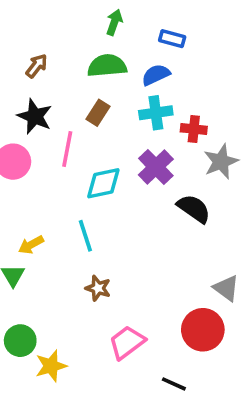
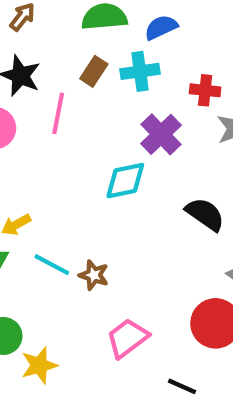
cyan cross: (156, 113) -> (140, 71), moved
cyan diamond: (103, 183) -> (125, 181), moved
black semicircle: (194, 209) -> (205, 214), moved
cyan line: (85, 236) -> (52, 265), moved, turned -44

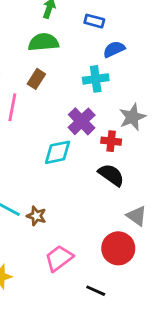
blue semicircle: (161, 27) -> (114, 49), moved
cyan cross: (140, 71) -> (96, 79), moved
red cross: (205, 90) -> (111, 141), moved

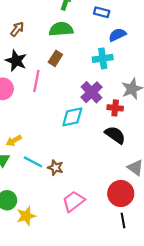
black line: (96, 291) -> (123, 221), moved, turned 56

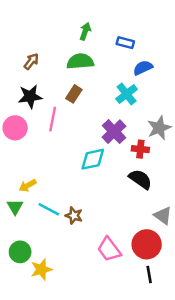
cyan cross: (103, 58) -> (127, 94), turned -30
black star: (16, 61) -> (30, 96), turned -30
pink trapezoid: (73, 201) -> (109, 249), moved, turned -90

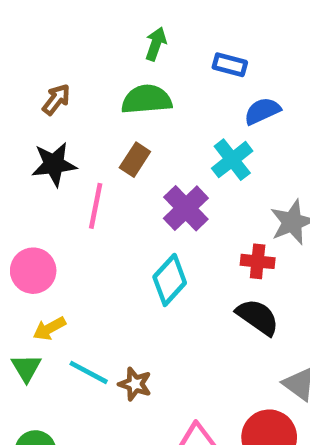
pink circle: (15, 128) -> (33, 271), moved
purple cross: (114, 132) -> (186, 208), moved
cyan diamond: (93, 159) -> (170, 280), turned -36

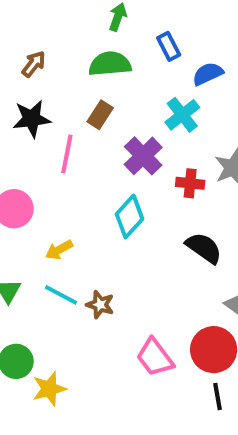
blue rectangle: (230, 65) -> (169, 46), moved, turned 48
red cross: (258, 261) -> (190, 183), moved
yellow arrow: (49, 329) -> (59, 250), moved

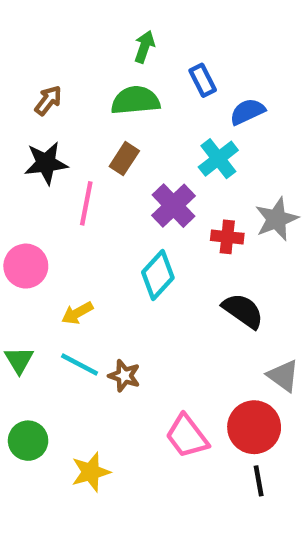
yellow star: (49, 389) -> (91, 472), moved

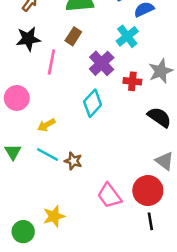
black semicircle: (243, 311) -> (159, 117), moved
green circle: (28, 441) -> (23, 232), moved

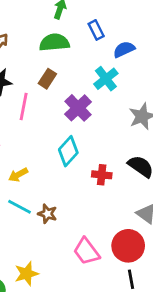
red cross: (132, 81) -> (102, 175), moved

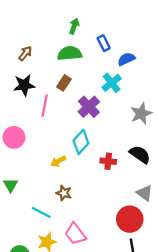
yellow arrow: (18, 175) -> (58, 161), moved
cyan line: (20, 207) -> (41, 212), moved
pink trapezoid: (86, 251) -> (75, 234), moved

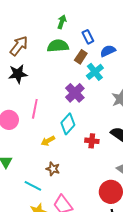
brown arrow: (25, 53) -> (19, 46), size x1.5
brown rectangle: (64, 83) -> (81, 57), moved
pink line: (45, 106) -> (35, 109), moved

